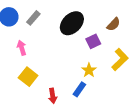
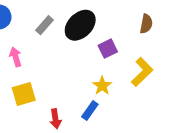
gray rectangle: (33, 18) -> (44, 25), moved
brown semicircle: (114, 24) -> (146, 24), moved, turned -32
yellow square: (28, 77) -> (24, 94), turned 36

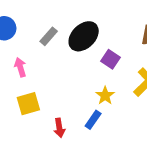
purple square: (108, 49) -> (111, 59), turned -30

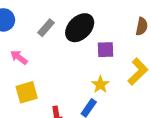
purple square: (111, 59) -> (106, 50), turned -36
pink arrow: (20, 67) -> (19, 57), turned -36

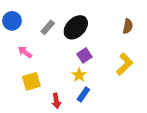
purple square: (106, 50) -> (84, 55), moved, turned -32
yellow star: (100, 85) -> (79, 75), moved

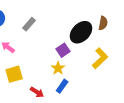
black ellipse: (76, 27) -> (81, 32), moved
red arrow: (56, 101) -> (37, 92), turned -48

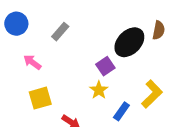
yellow L-shape: (100, 58) -> (152, 94), moved
blue rectangle: (62, 86) -> (121, 111), moved

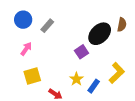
blue circle: (16, 24) -> (23, 20), moved
pink arrow: (32, 62) -> (26, 49), turned 88
yellow star: (99, 90) -> (76, 79), moved

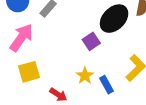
pink arrow: (26, 49) -> (21, 38), size x1.6
blue rectangle: (94, 86) -> (106, 85), turned -64

